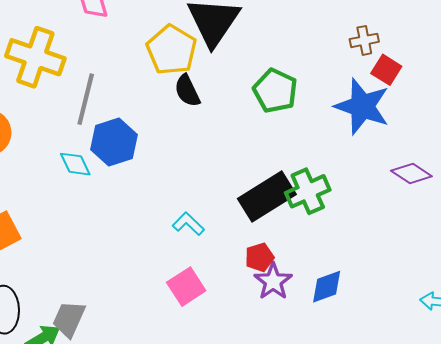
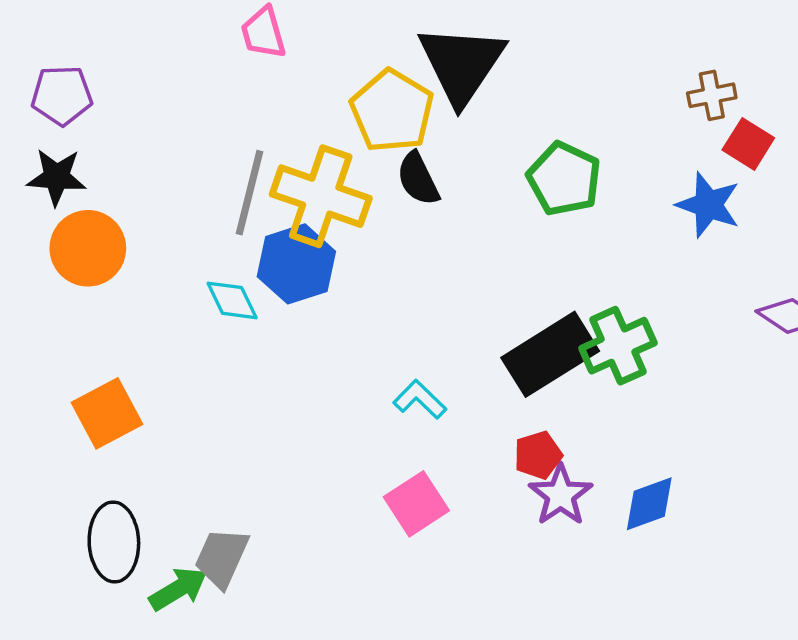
yellow cross: (35, 57) -> (321, 196), moved
blue star: (362, 106) -> (708, 205), size x0.7

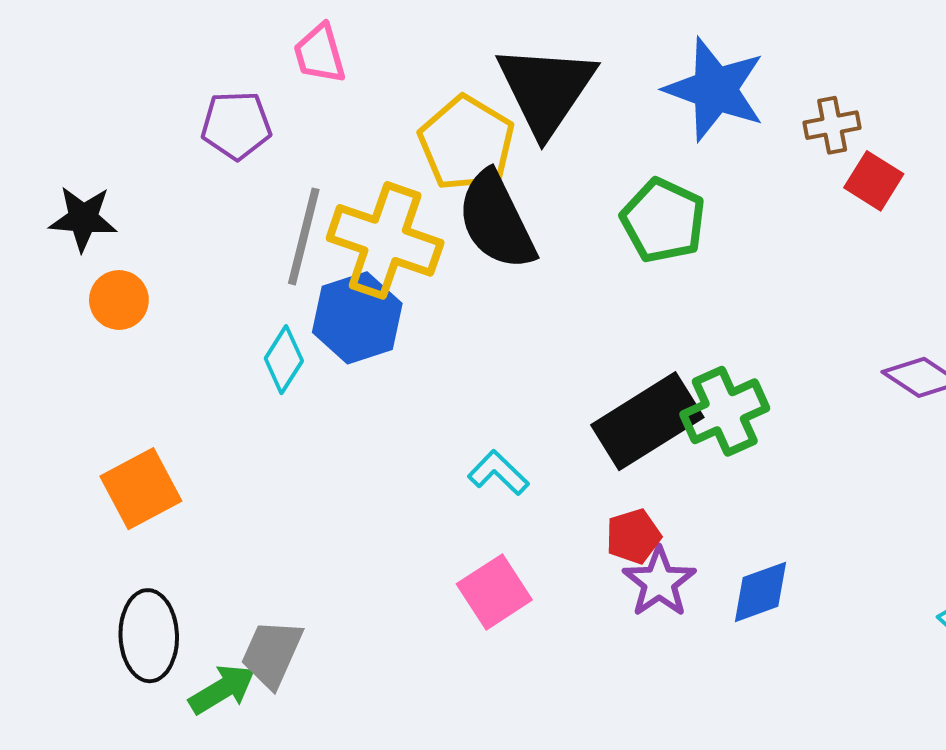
purple pentagon: (62, 95) -> (236, 125), moved
black semicircle: (418, 179) -> (496, 221), size x1.6
blue star: (708, 205) -> (715, 89), moved, size x1.4
orange circle: (88, 248) -> (119, 300), size x0.7
cyan diamond: (232, 300) -> (284, 360), turned 58

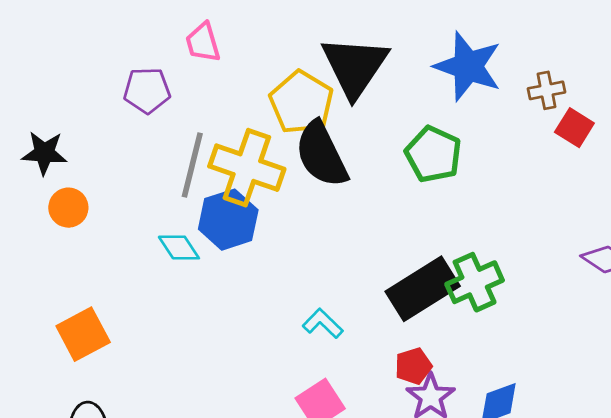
cyan diamond: (284, 360) -> (179, 248), turned -66

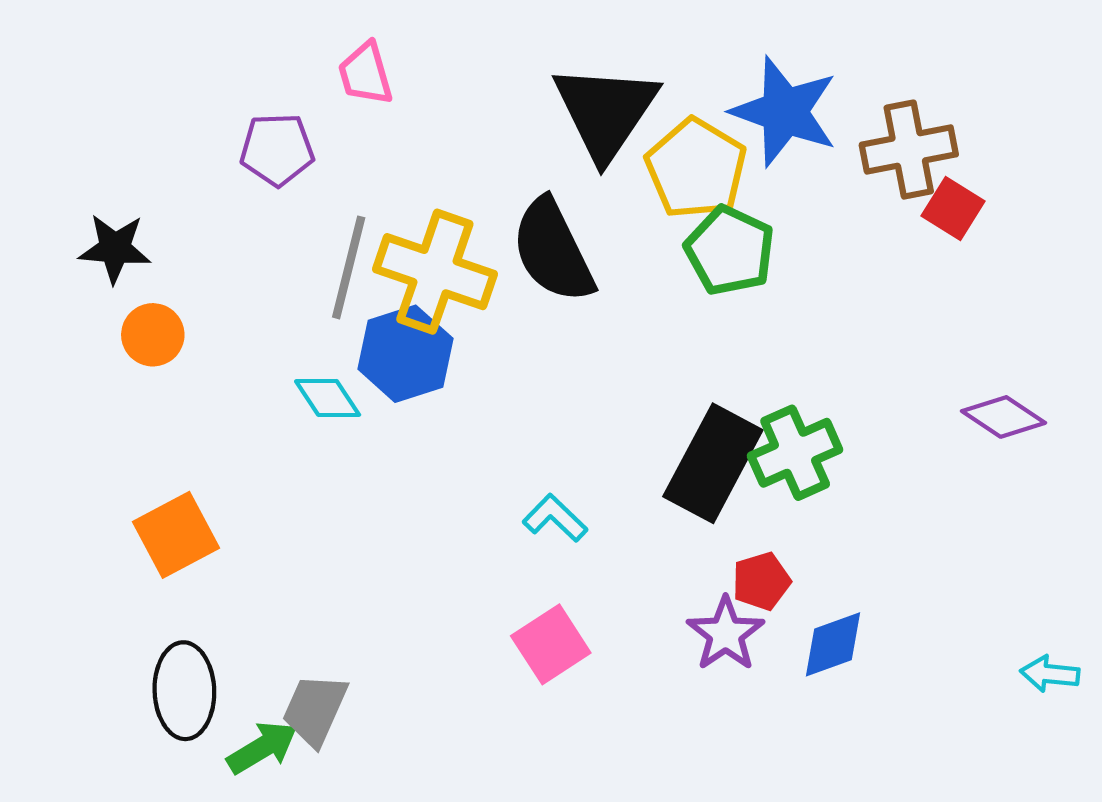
brown cross: (547, 90) -> (909, 150), size x1.6
yellow pentagon: (301, 102) -> (696, 168), moved
black rectangle: (423, 289) -> (713, 463), turned -30
red pentagon: (413, 366) -> (761, 581), moved

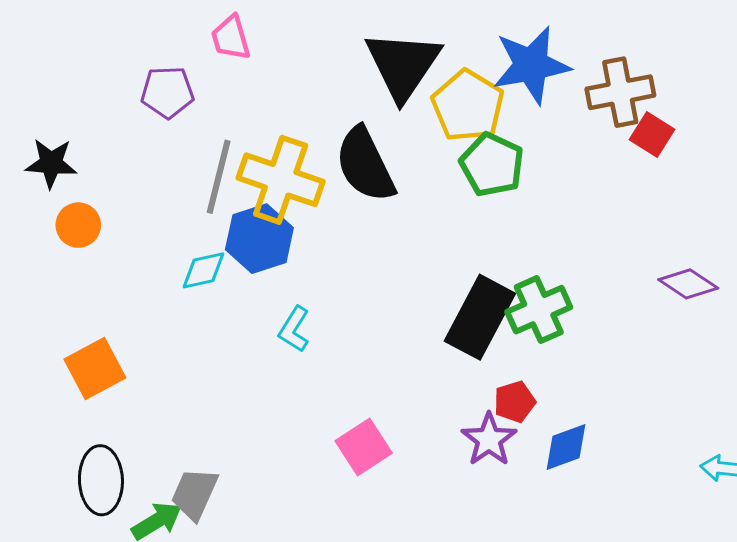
blue star: (785, 112) -> (531, 65), turned -30
cyan diamond: (328, 398) -> (204, 270), turned -69
cyan L-shape: (555, 518) -> (294, 329), moved, turned -102

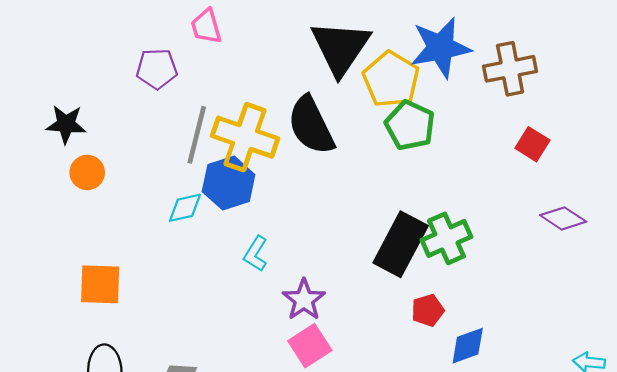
red square: (652, 134) -> (532, 144), moved
orange square: (95, 368) -> (100, 284), turned 30
purple star: (489, 439) -> (304, 300), moved

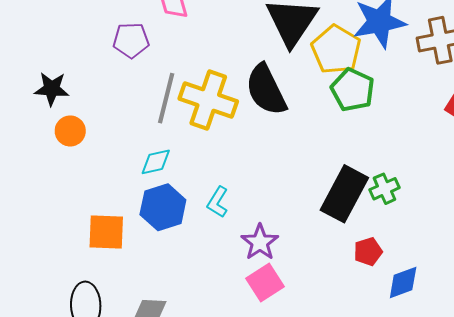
blue hexagon: (229, 183) -> (163, 207), moved
green cross: (446, 238) -> (385, 189), size x0.7
orange square: (100, 284) -> (106, 232), moved

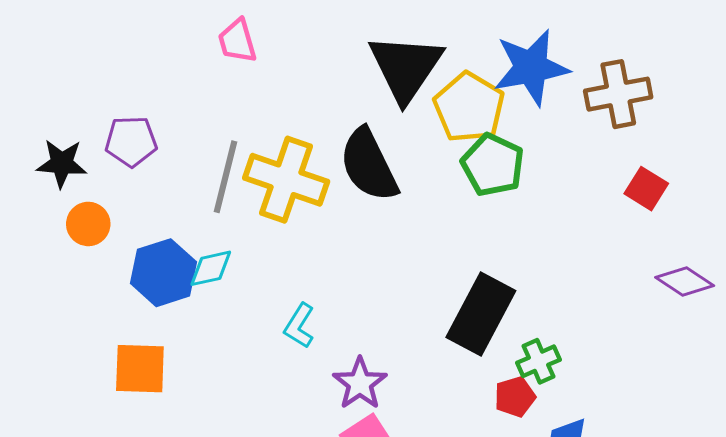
purple pentagon: (131, 40) -> (131, 141), moved
green cross: (385, 189) -> (538, 361), moved
blue hexagon: (163, 207) -> (164, 273), moved

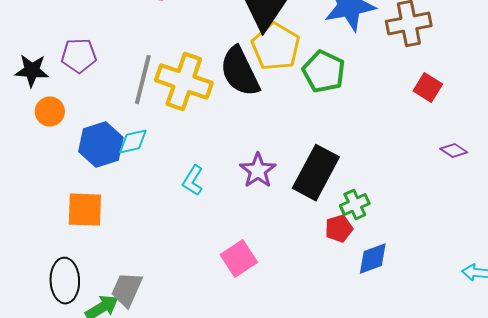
yellow pentagon: (469, 107) -> (276, 47), moved
purple diamond: (685, 282) -> (454, 151), size x0.7
purple star: (360, 383) -> (258, 171), moved

